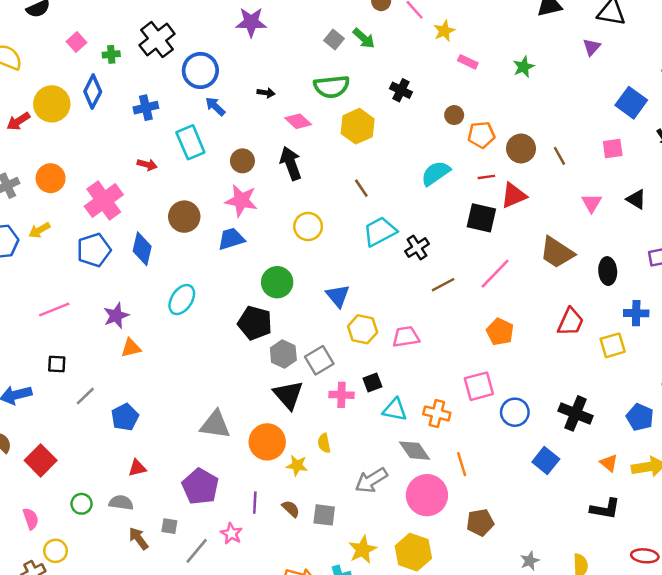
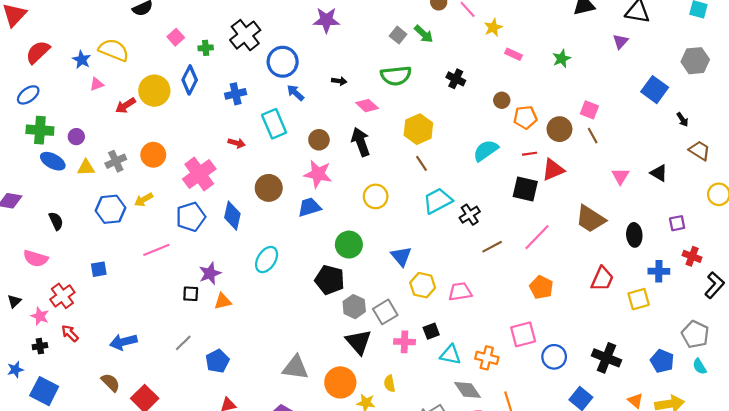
yellow hexagon: (358, 126) -> (418, 129), moved
pink square: (613, 148) -> (589, 110), moved, turned 30
pink line: (54, 309) -> (156, 250), moved
black square: (57, 364) -> (191, 294), moved

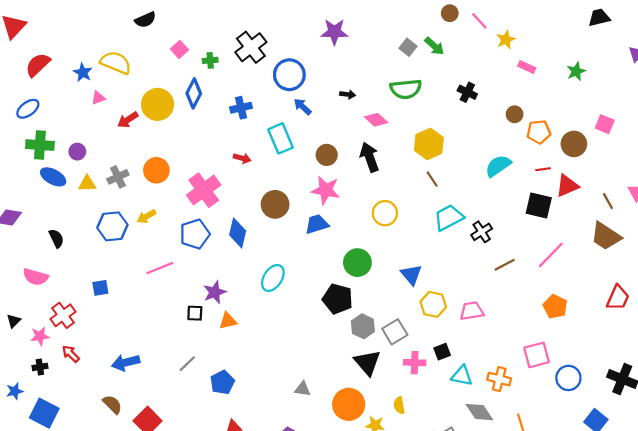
brown line: (593, 136) -> (608, 201), moved
pink star: (40, 316) -> (40, 336), turned -30
gray triangle: (295, 367) -> (303, 389), size x0.6

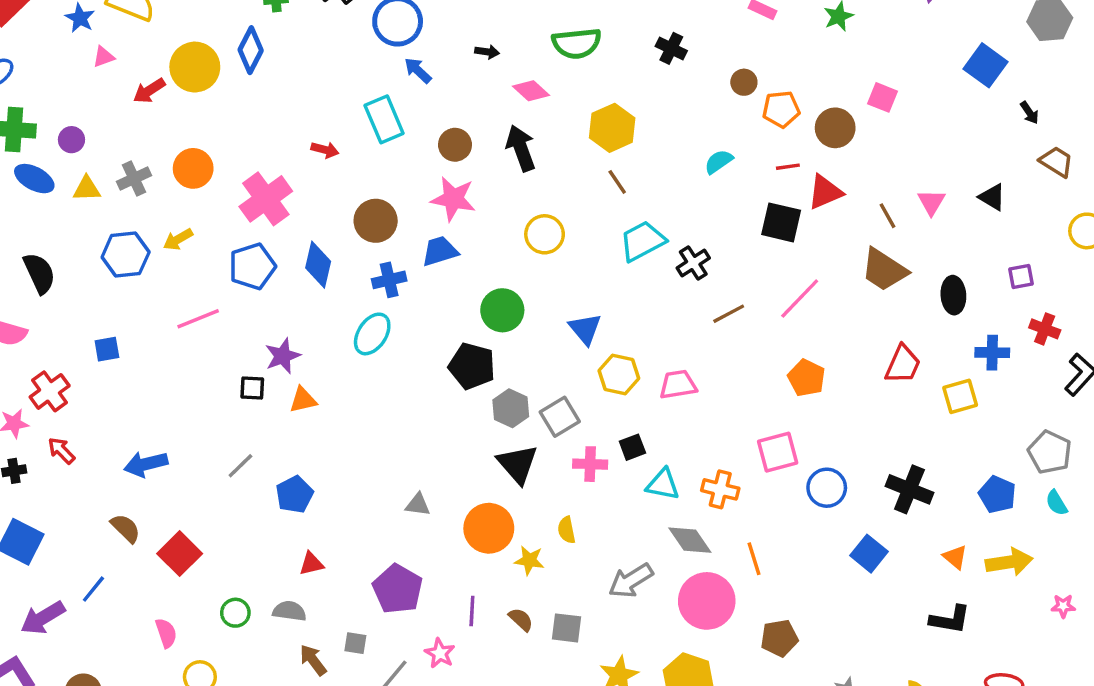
blue cross: (241, 108) -> (389, 280), moved
cyan semicircle: (498, 166) -> (719, 162), size x0.7
black semicircle: (56, 238) -> (39, 273), size x1.4

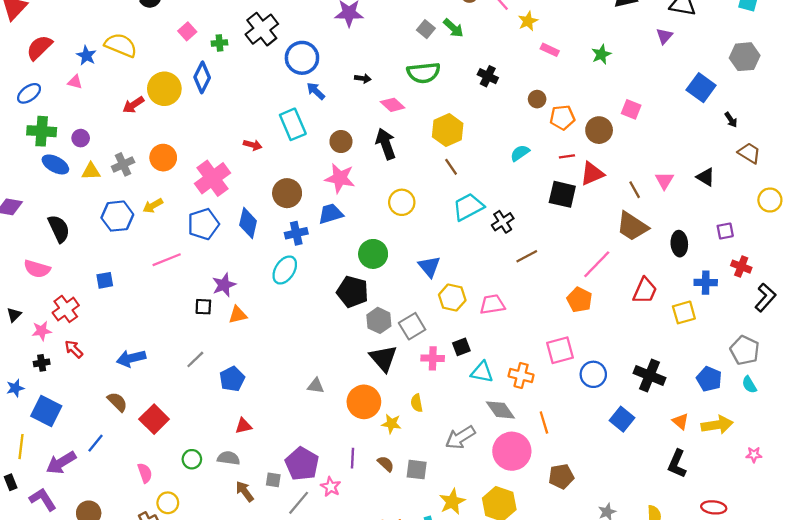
pink triangle: (104, 57) -> (75, 82), moved, turned 35
pink line: (800, 298) -> (597, 264), moved
purple pentagon: (398, 589) -> (302, 464), moved
black L-shape: (950, 619) -> (677, 464), turned 104

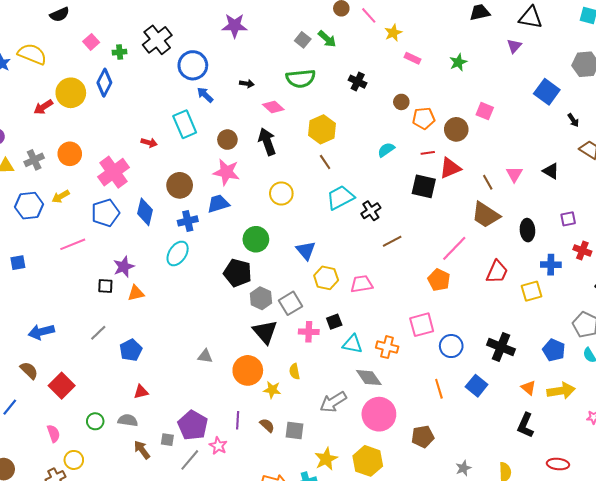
orange line: (544, 423) -> (439, 389), moved

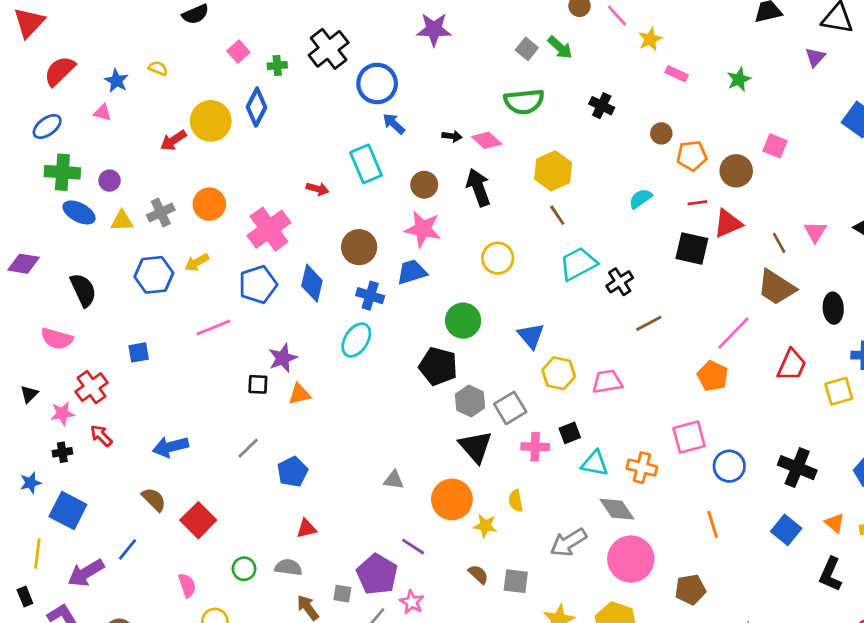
yellow semicircle: (32, 54) -> (158, 68), size x0.5
black arrow: (247, 84) -> (452, 136), moved
blue cross: (188, 221) -> (370, 296), turned 30
blue square: (477, 386) -> (786, 530), moved
purple line: (238, 420) -> (413, 547), moved, turned -60

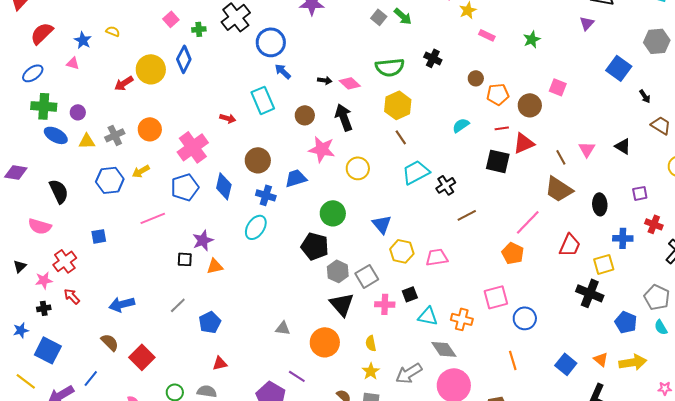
green semicircle: (524, 102) -> (390, 67), moved
pink star: (423, 229) -> (322, 149), moved
black cross: (797, 468) -> (590, 293), moved
yellow star: (485, 526) -> (371, 371), moved, turned 30
yellow line: (37, 553) -> (26, 381), turned -60

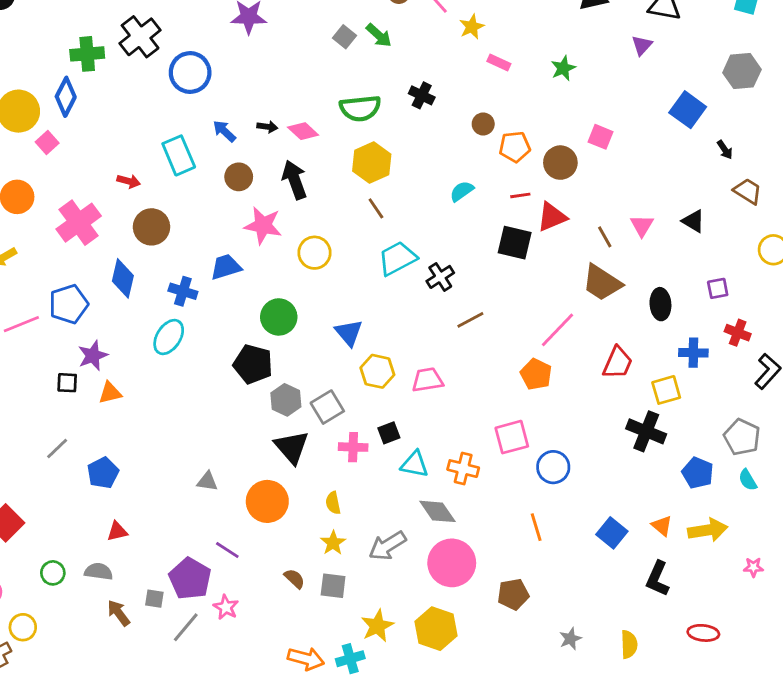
pink square: (171, 19) -> (47, 143), moved
green cross: (199, 29) -> (87, 54), size x1.6
blue arrow: (283, 71) -> (224, 131), moved
brown circle: (258, 160) -> (151, 227), moved
blue pentagon: (185, 187) -> (69, 304), moved

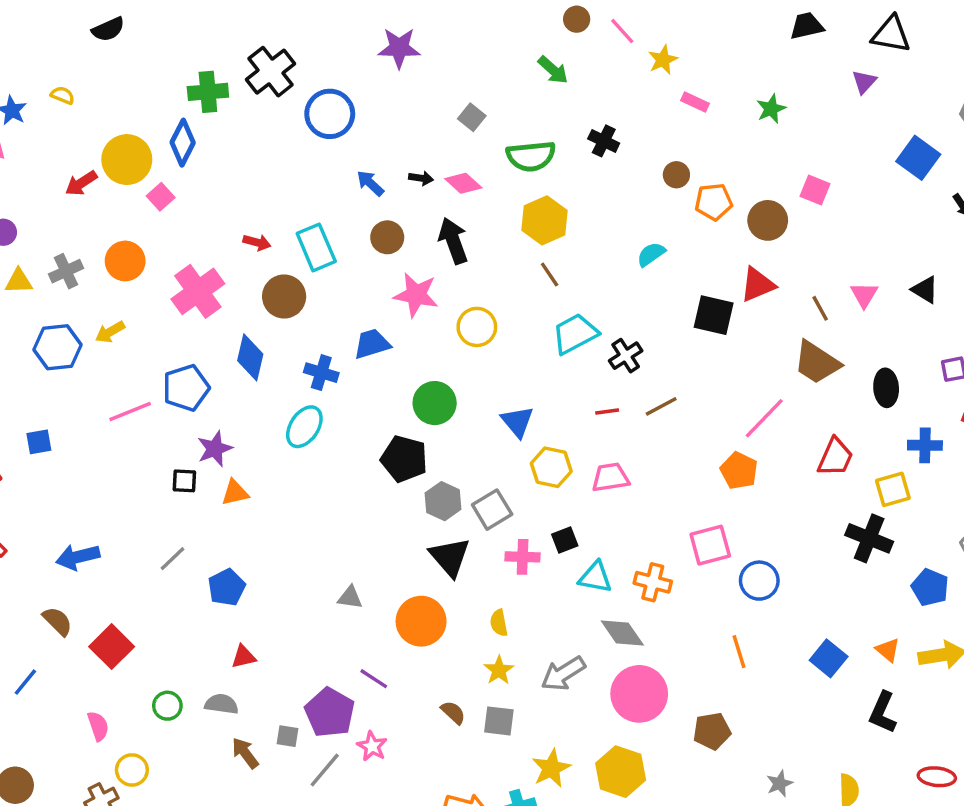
gray square: (345, 37) -> (472, 117), moved
cyan rectangle: (179, 155) -> (316, 247), moved
red line: (520, 195) -> (607, 411), moved

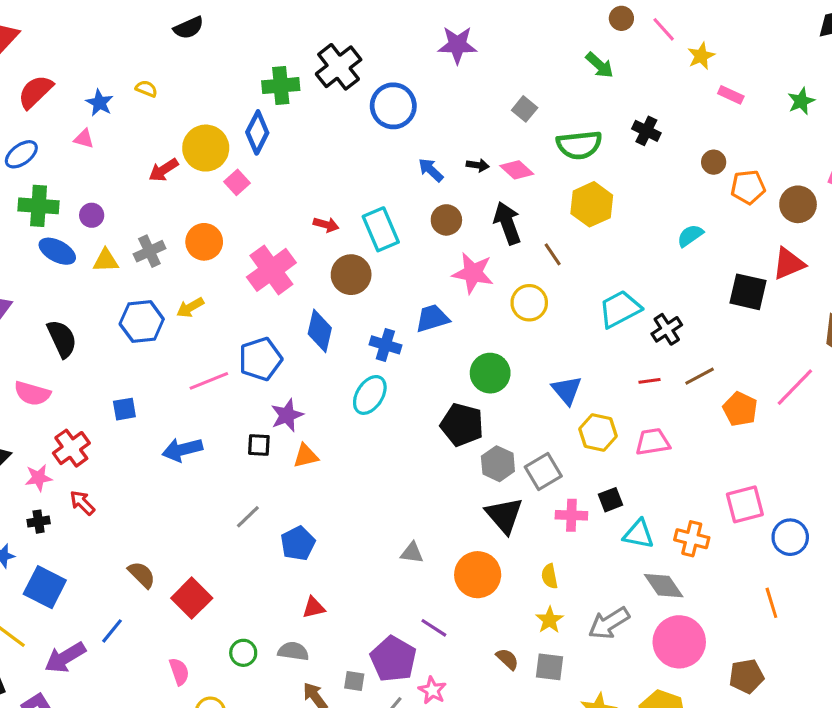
brown line: (550, 275) -> (553, 254), moved
orange pentagon: (739, 471) -> (740, 409), moved
blue arrow: (78, 557) -> (182, 450), moved

